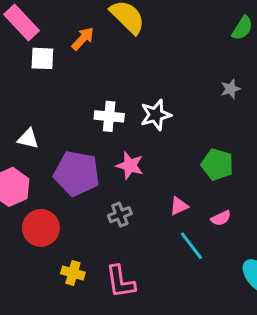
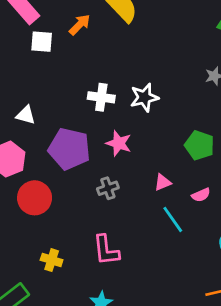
yellow cross: (73, 273) -> (52, 260), moved

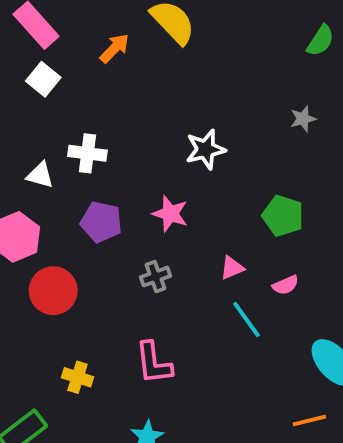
white square: (42, 42) -> (43, 79), moved, turned 35
white cross: (101, 97) -> (87, 153), moved
purple pentagon: (69, 149) -> (101, 222), size x0.7

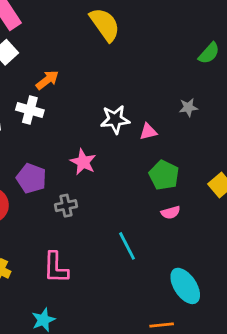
orange arrow: (114, 48) -> (47, 80), moved
purple pentagon: (101, 222) -> (31, 178), moved
pink triangle: (232, 268) -> (148, 132), moved
pink semicircle: (286, 285) -> (171, 212), moved

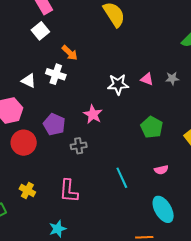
orange arrow: (47, 80) -> (70, 53), turned 78
pink triangle: (148, 132) -> (147, 79), moved, turned 32
pink semicircle: (171, 212) -> (161, 170), moved

